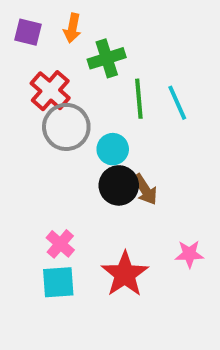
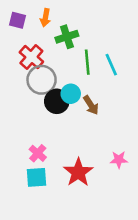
black circle: (119, 185) -> (57, 101), moved
brown arrow: (145, 189) -> (91, 105), moved

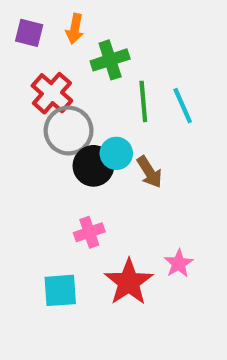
pink cross: (38, 153) -> (89, 232), moved, turned 30
pink star: (119, 160) -> (179, 263), moved, turned -30

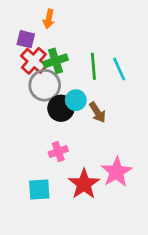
purple square: (29, 33) -> (26, 39), moved
green cross: (110, 60) -> (56, 61), moved
pink star: (179, 263) -> (116, 172), size x1.6

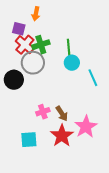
cyan line: (119, 69) -> (93, 78), moved
cyan circle: (76, 100) -> (72, 63), moved
black circle: (61, 108) -> (14, 80), moved
brown arrow: (97, 112) -> (62, 114), moved

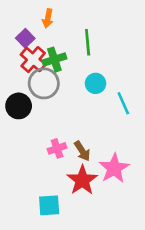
purple square: (19, 29) -> (25, 38), turned 32
green line: (69, 49) -> (88, 42), moved
cyan square: (29, 140) -> (49, 205), moved

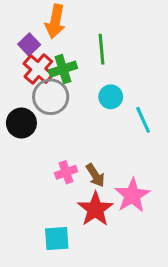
orange arrow: (48, 18) -> (55, 21), size x1.5

